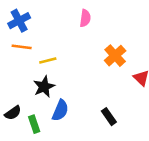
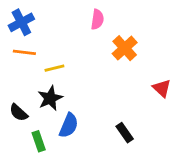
orange cross: (115, 56) -> (125, 48), moved
black semicircle: (13, 113) -> (19, 113), moved, turned 77

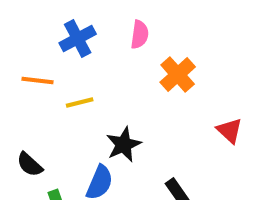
blue cross: (21, 22) -> (78, 39), moved
black star: (50, 98) -> (124, 144), moved

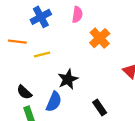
black semicircle: (30, 164) -> (24, 92), moved

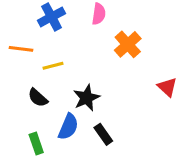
black semicircle: (24, 92) -> (38, 98), moved
black rectangle: (100, 108) -> (103, 134), moved

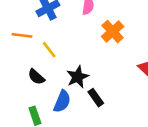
yellow line: (53, 66) -> (49, 50), turned 66
black rectangle: (103, 134) -> (96, 98), moved

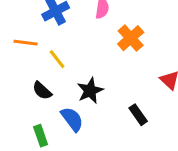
black rectangle: (96, 98) -> (138, 115), moved
blue semicircle: (62, 101) -> (72, 119), turned -60

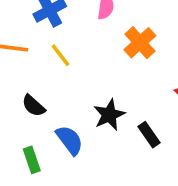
yellow line: (57, 59) -> (61, 55), moved
black star: (90, 91) -> (109, 115), moved

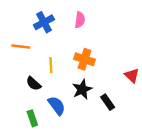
orange cross: (140, 43) -> (84, 59), moved, turned -30
yellow line: (61, 55) -> (51, 65), moved, turned 35

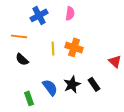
yellow line: (51, 65) -> (53, 48), moved
black semicircle: (33, 84) -> (22, 59), moved
black star: (82, 89) -> (72, 84), moved

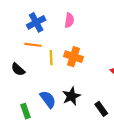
orange line: (19, 36) -> (33, 45), moved
black rectangle: (94, 84) -> (101, 109), moved

